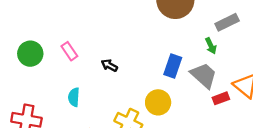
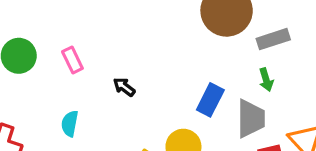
gray rectangle: (227, 22) -> (273, 39), moved
gray trapezoid: (204, 75) -> (251, 119), turned 40

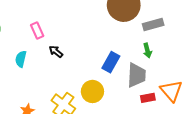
pink rectangle: (72, 60) -> (37, 31), moved
cyan semicircle: (70, 124) -> (21, 59), moved

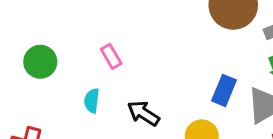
black arrow: (56, 52) -> (143, 113), moved, size x1.5

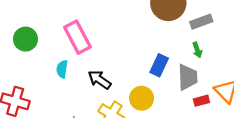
pink rectangle: (111, 56) -> (77, 37), size x1.8

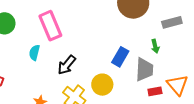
gray rectangle: (201, 22) -> (172, 22), moved
black arrow: (100, 80) -> (67, 65), turned -90

